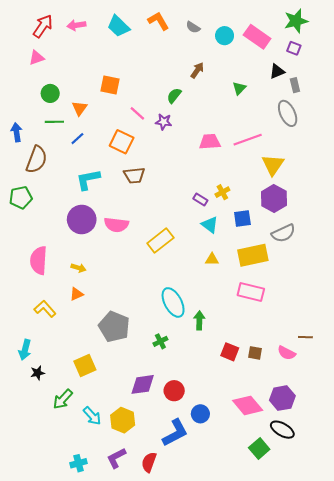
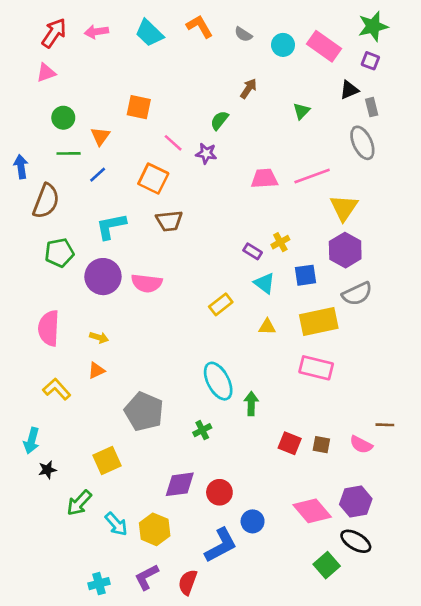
green pentagon: (21, 197) -> (59, 253), moved
yellow rectangle: (160, 240) -> (221, 304), moved, size x0.7

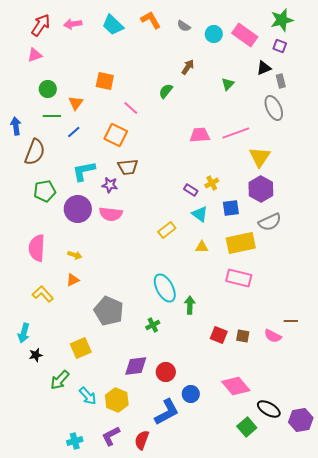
purple star: (206, 153) -> (110, 185), moved
purple hexagon: (356, 502) -> (301, 420), moved

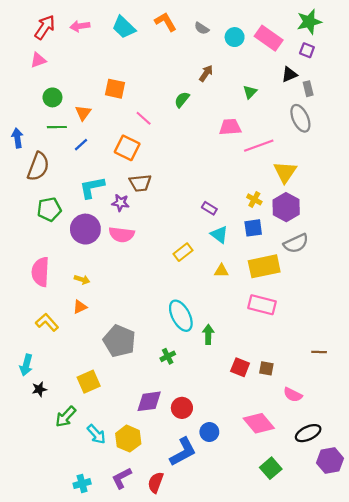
pink trapezoid: (200, 135) -> (230, 127), moved
yellow cross: (212, 183) -> (254, 199), moved, turned -32
pink semicircle: (273, 336) -> (293, 395), moved
black ellipse: (269, 409) -> (308, 433), moved, turned -55

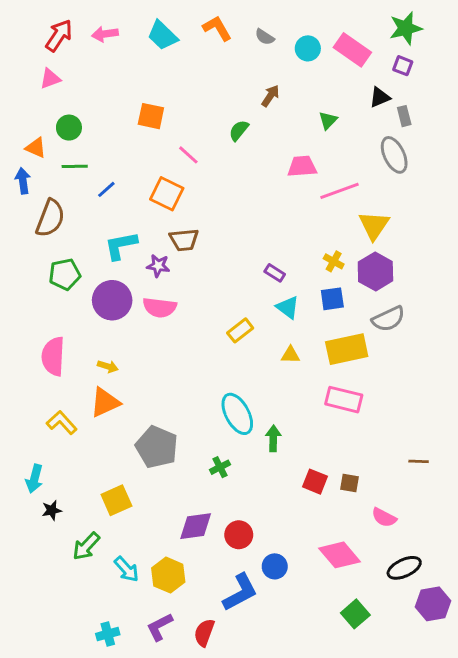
orange triangle: (83, 113) -> (36, 148), moved, turned -42
orange triangle: (80, 307) -> (105, 402), size x1.6

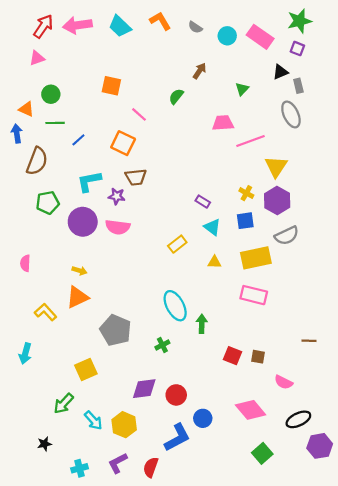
pink arrow: (105, 34) -> (77, 25), size x1.5
pink semicircle: (53, 356) -> (25, 263), moved, size x0.6
black star: (52, 510) -> (44, 444), moved

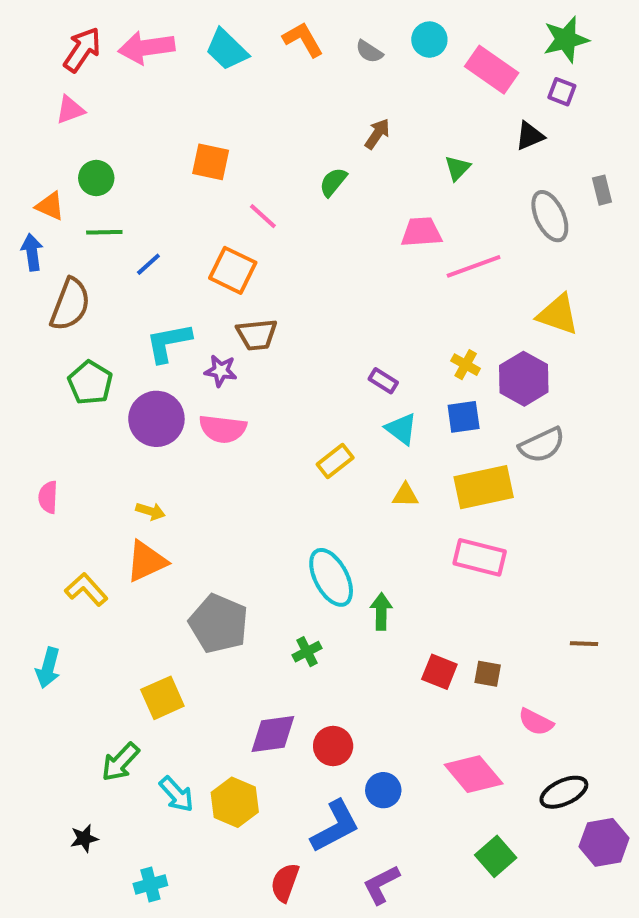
cyan circle: (227, 36) -> (429, 40), moved
gray rectangle: (298, 86) -> (602, 190), moved
yellow triangle: (276, 166) -> (558, 314), moved, turned -45
green pentagon: (48, 203) -> (90, 383), turned -30
purple L-shape: (118, 463) -> (381, 885), moved

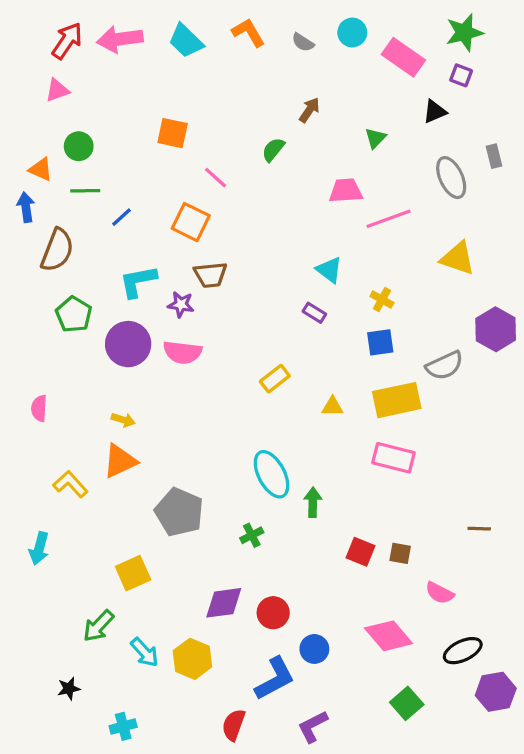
purple hexagon: (524, 379) -> (496, 329), moved
cyan triangle: (401, 429) -> (329, 270), moved

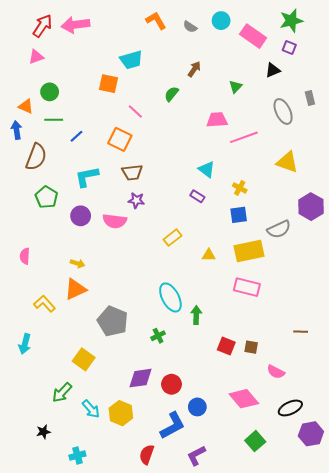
cyan trapezoid: (186, 41) -> (131, 60), moved, turned -60
purple star: (181, 304) -> (136, 200), moved
purple circle: (128, 344) -> (81, 216), size x0.7
yellow square: (133, 573) -> (84, 359), turned -30

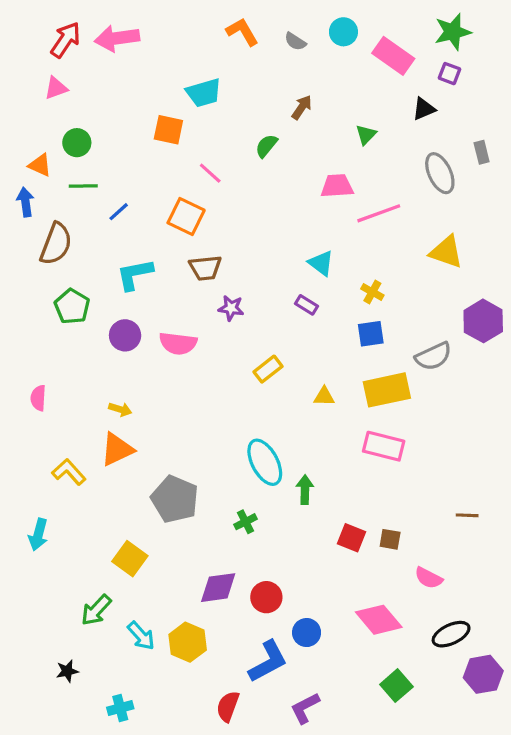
purple star: (136, 200) -> (231, 308), moved

